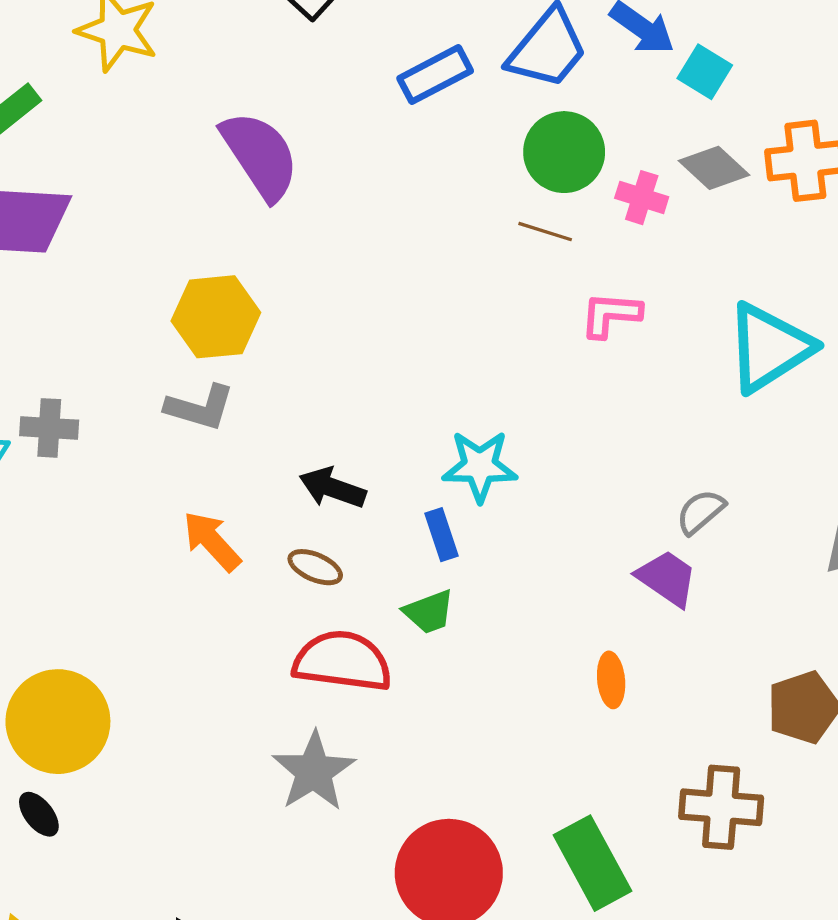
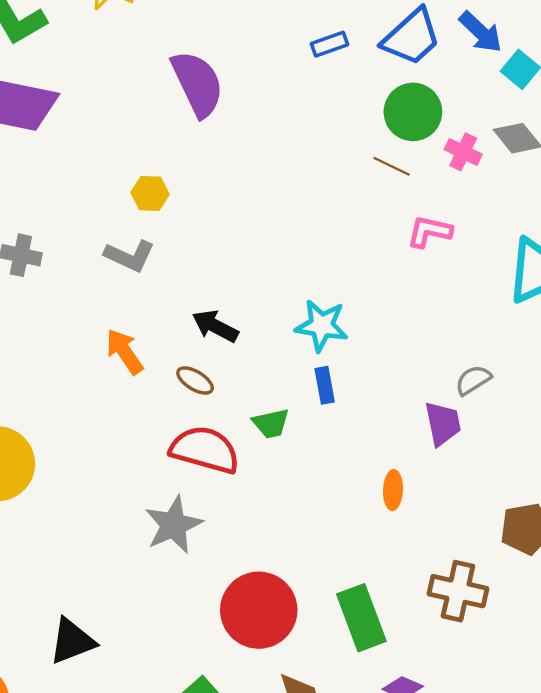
blue rectangle: (435, 75) -> (329, 44), size x0.7
yellow hexagon: (216, 317) -> (150, 193), size x0.6
blue rectangle: (441, 535) -> (325, 385), moved
purple trapezoid: (667, 578) -> (443, 424), turned 36

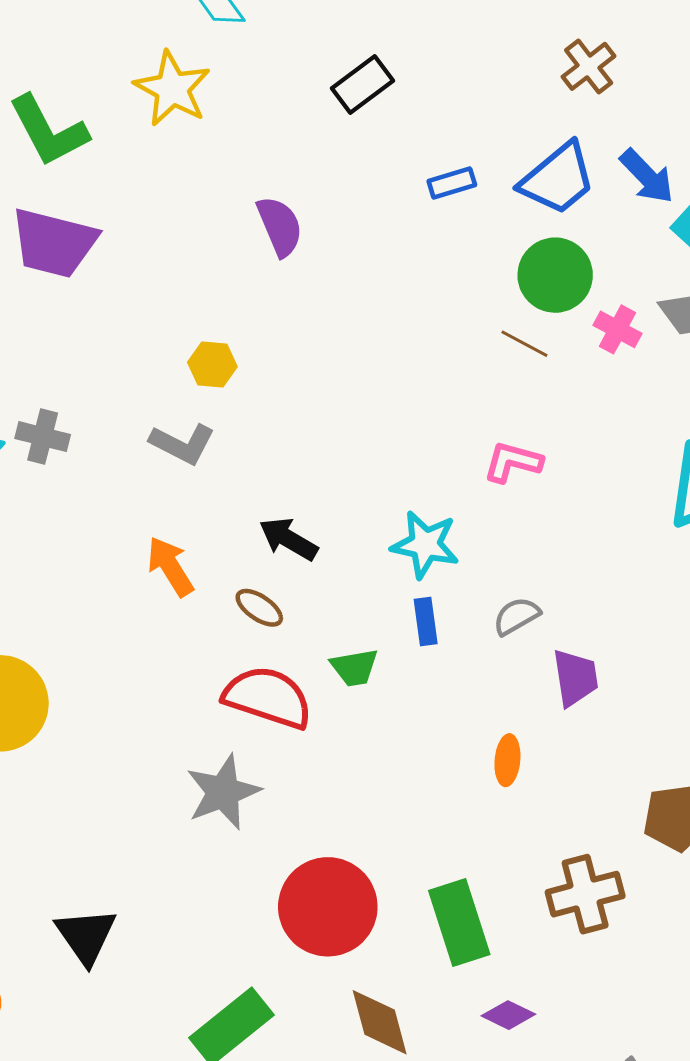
purple semicircle: (197, 84) -> (280, 226), size x0.7
pink L-shape: (429, 232) -> (513, 462), moved
gray semicircle: (473, 380) -> (517, 616), moved
brown cross: (458, 591) -> (585, 894), turned -30
black triangle: (72, 641) -> (86, 936), turned -46

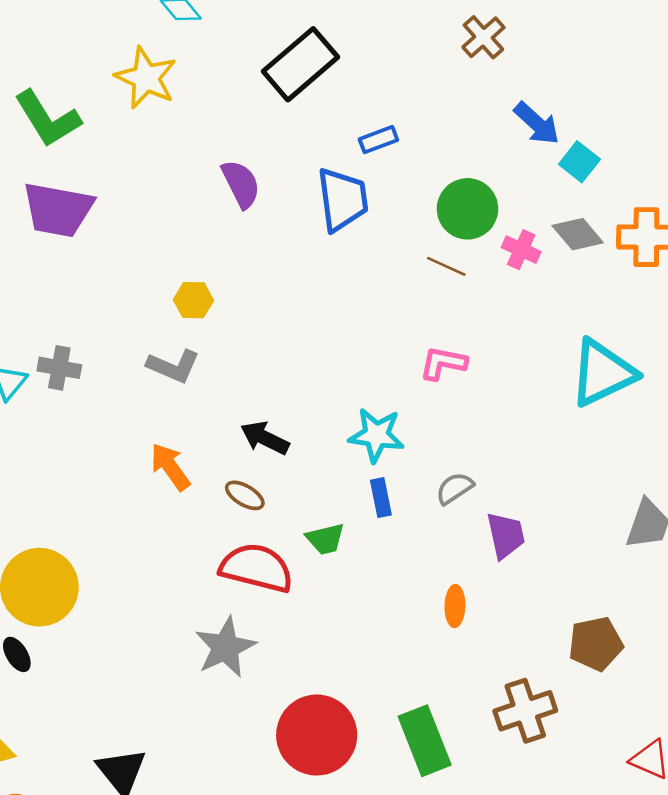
black rectangle: (363, 85) -> (301, 64), size x1.5
blue trapezoid: (558, 179) -> (343, 199), moved, turned -54

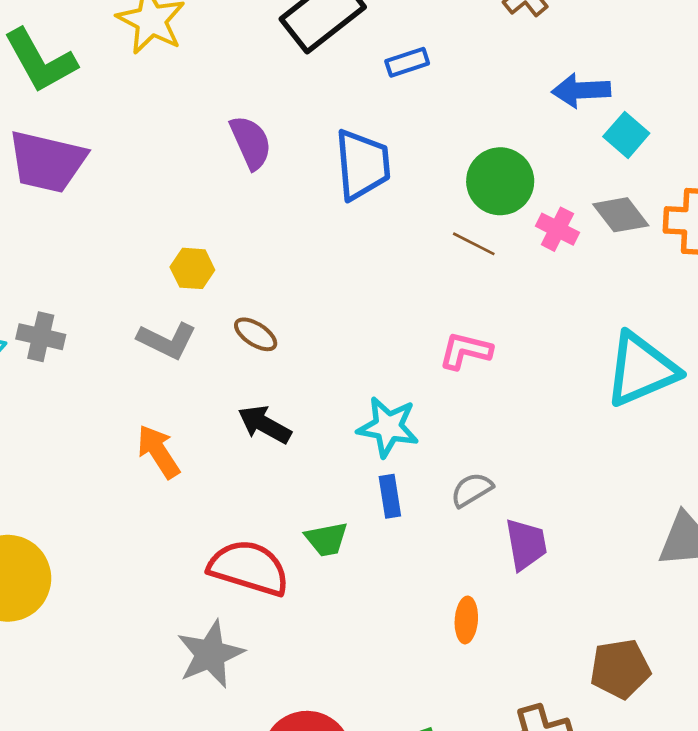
blue arrow: (537, 123) -> (581, 90), turned 132
blue rectangle: (378, 140) -> (407, 62), moved
brown ellipse: (245, 495) -> (256, 334), moved

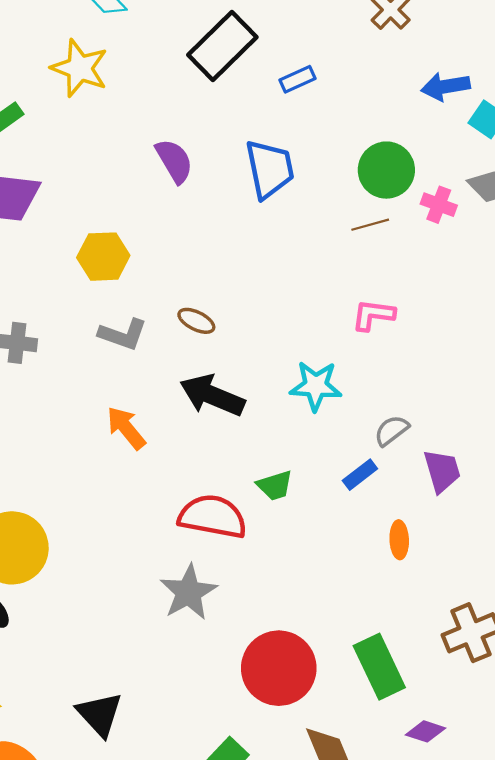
brown line: (474, 244) -> (370, 225), turned -36
yellow hexagon: (192, 268) -> (103, 257), moved, size x1.4
black arrow: (264, 425) -> (212, 395), size x1.4
blue rectangle: (390, 496) -> (360, 475), moved, turned 68

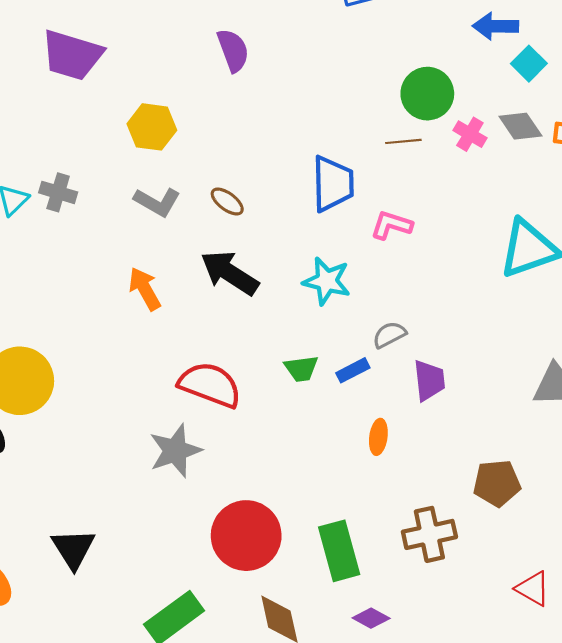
blue trapezoid: (270, 169) -> (333, 184), moved
green trapezoid: (275, 485) -> (301, 369), moved

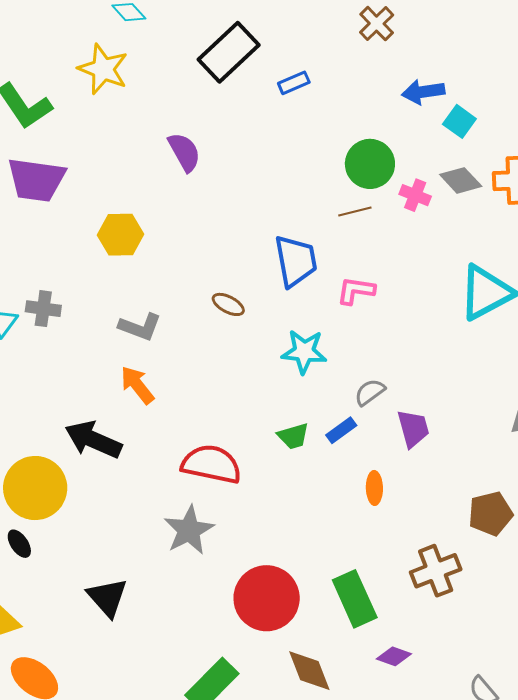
gray L-shape: (157, 202) -> (140, 327), moved
brown ellipse: (227, 202) -> (228, 304), moved
black arrow: (230, 273) -> (93, 440), moved
black triangle: (73, 549) -> (107, 597), moved

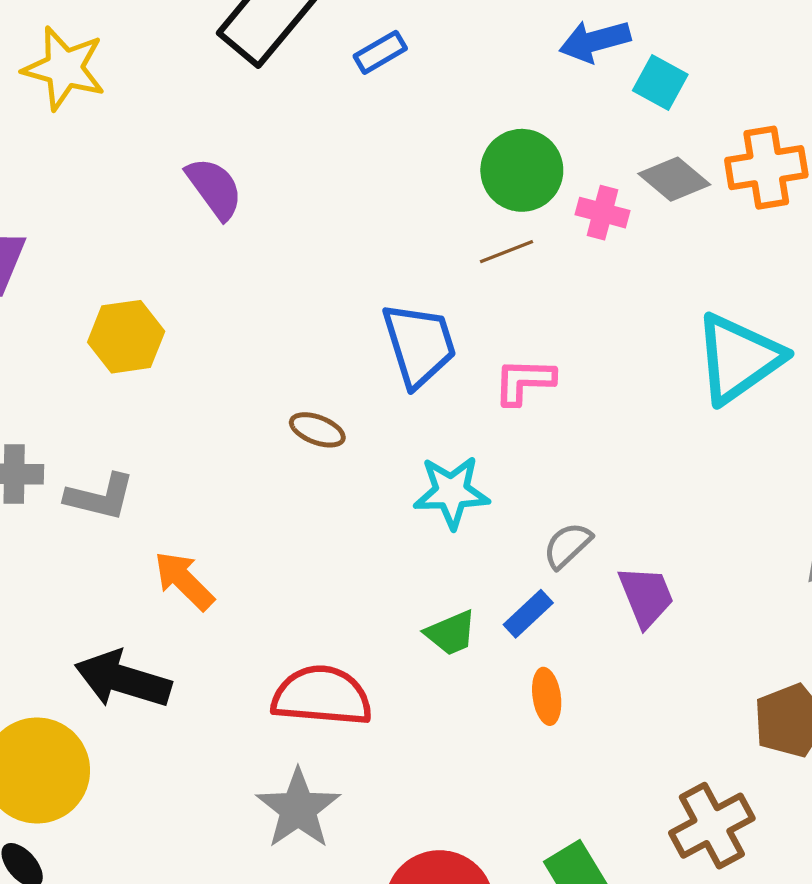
gray L-shape: (140, 327) -> (100, 497), moved
orange ellipse: (374, 488) -> (547, 696), moved

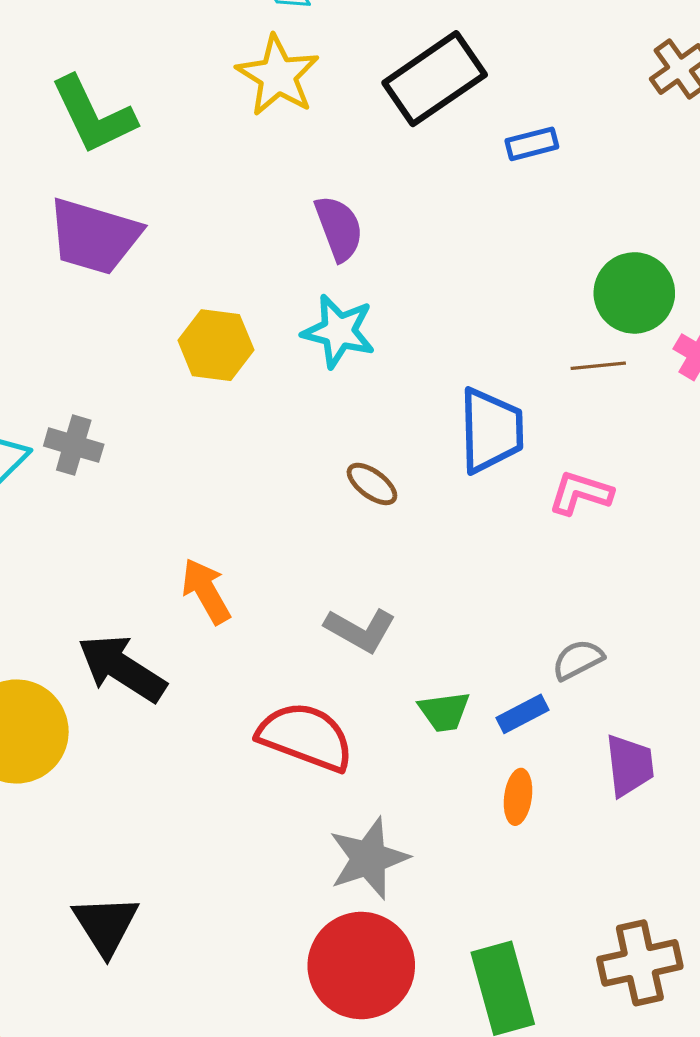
yellow star: (64, 68) -> (278, 76), moved
cyan star: (451, 492) -> (339, 331), moved
gray L-shape: (100, 497) -> (360, 630), moved
purple trapezoid: (646, 596) -> (630, 765), moved
gray star: (298, 809) -> (369, 858), moved

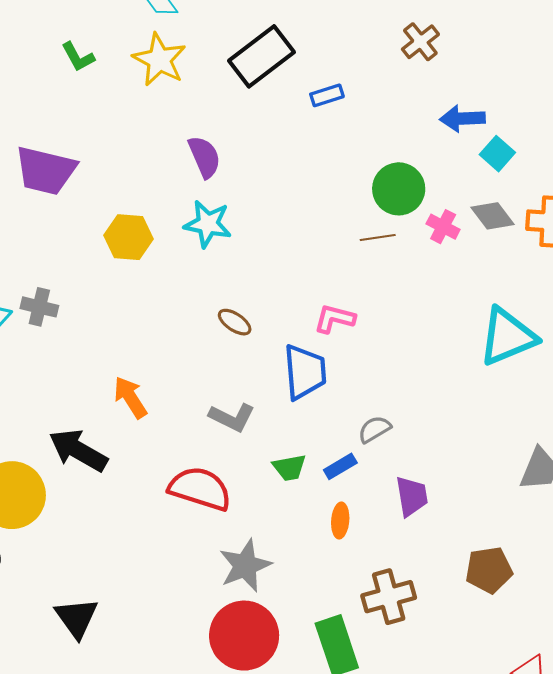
green L-shape: (93, 115) -> (78, 57), moved, size x0.6
blue trapezoid: (491, 430) -> (305, 372), moved
pink L-shape: (580, 493) -> (335, 319), moved
brown cross: (640, 963) -> (389, 597), moved

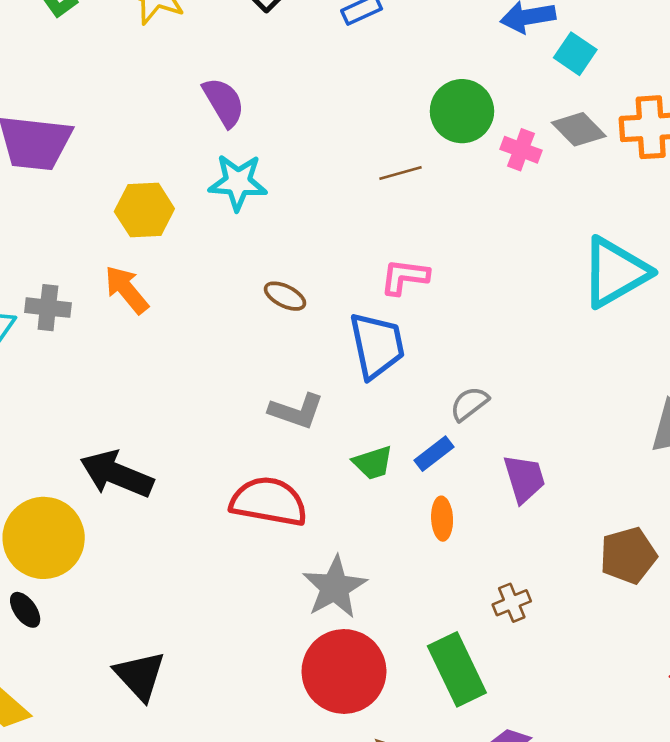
brown line: (378, 237) -> (400, 173), moved
orange arrow: (130, 397) -> (126, 290), moved
brown cross: (389, 597) -> (512, 603), size x0.6

